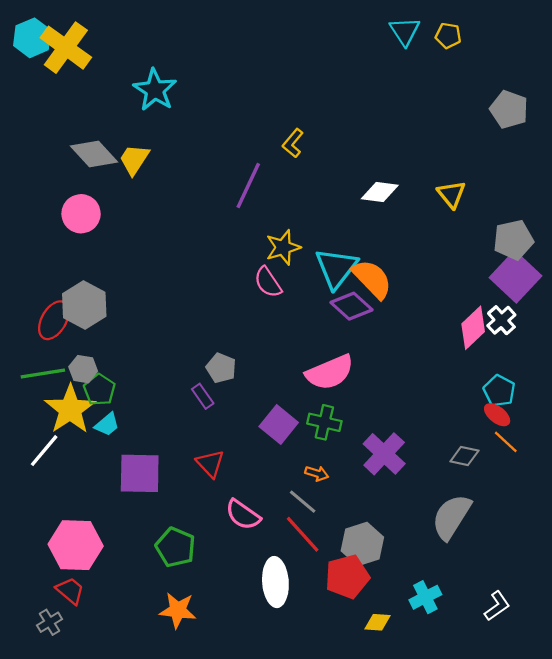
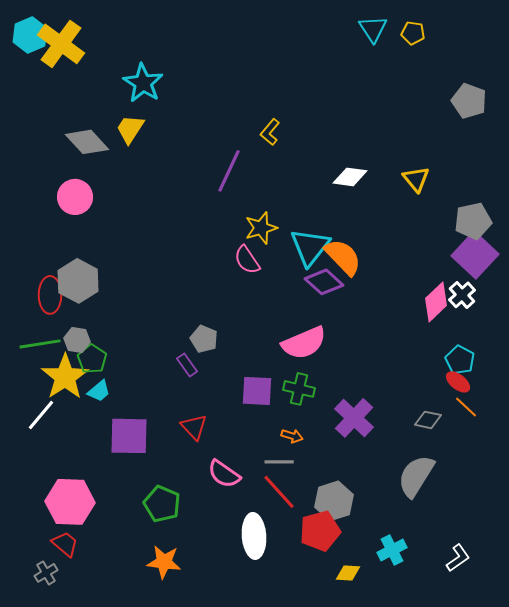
yellow trapezoid: (134, 159) -> (130, 129), moved
red ellipse: (54, 320) -> (50, 295), turned -30
purple square: (279, 424) -> (257, 391), turned -36
gray line: (303, 502) -> (279, 462), turned -40

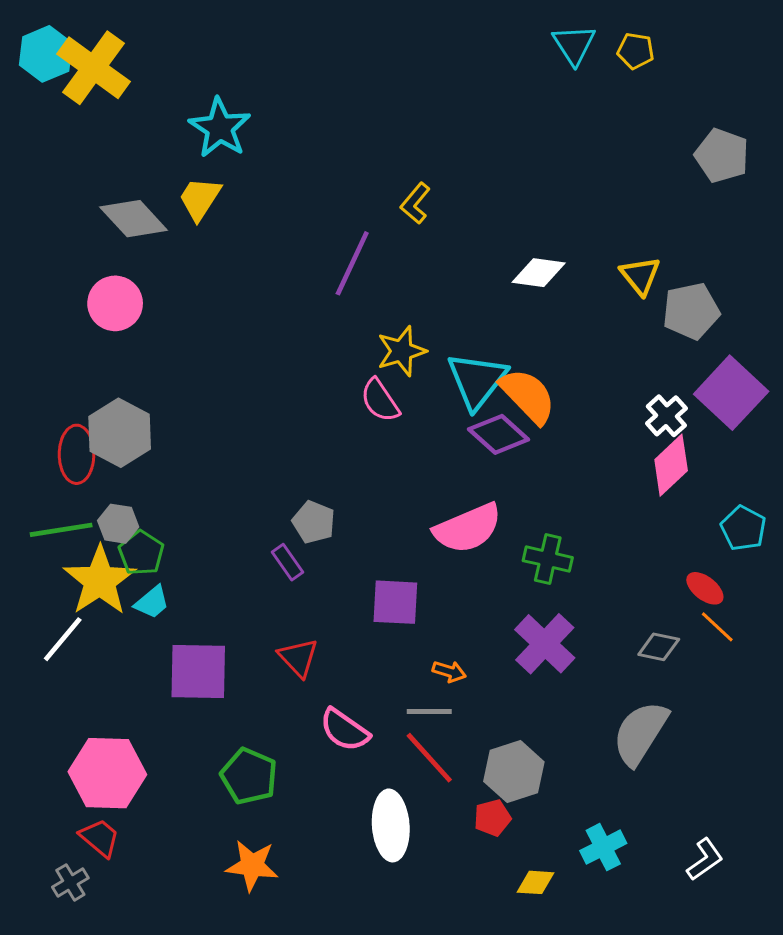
gray pentagon: (473, 221) -> (691, 311), moved
white cross: (462, 295) -> (666, 416), moved
cyan pentagon: (460, 360) -> (743, 528), moved
green cross: (299, 389) -> (548, 559), moved
red pentagon: (320, 531) -> (492, 818), size x0.6

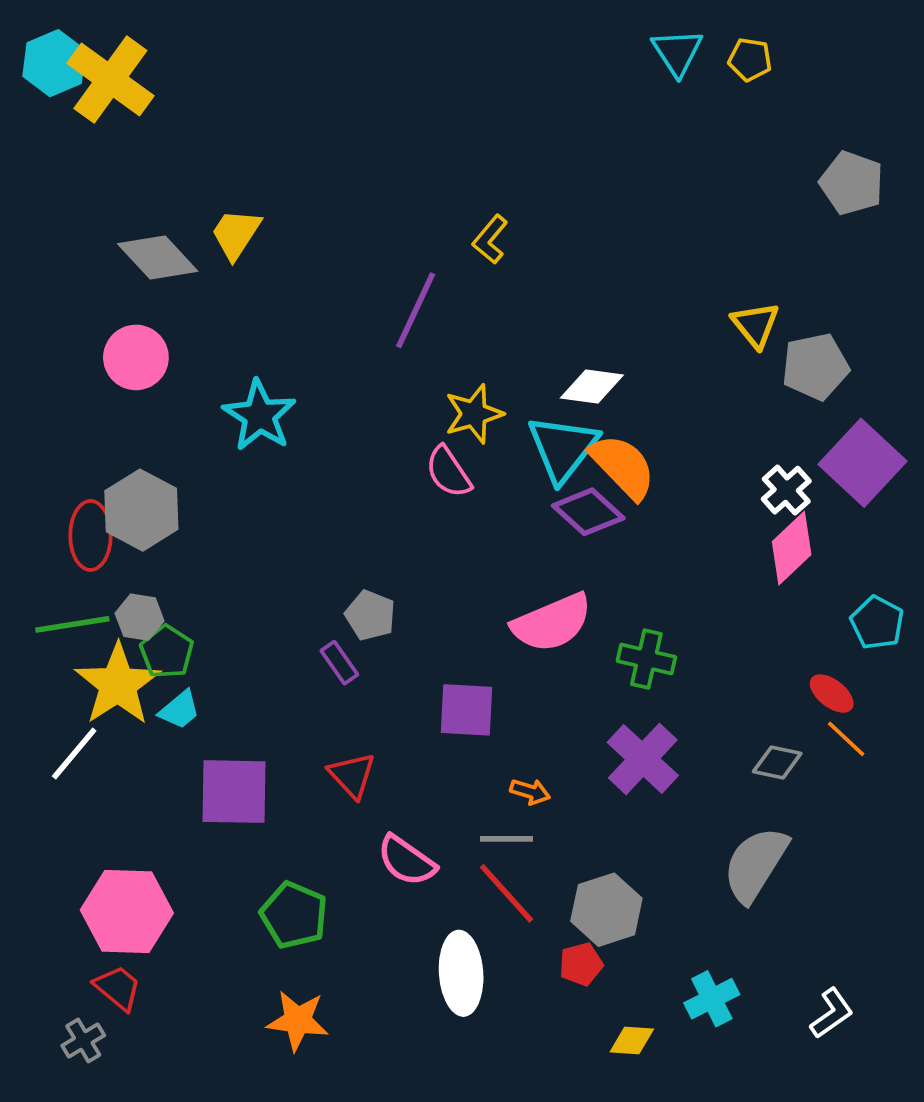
cyan star: (220, 128) -> (259, 416), moved
white diamond: (539, 273) -> (592, 387), moved

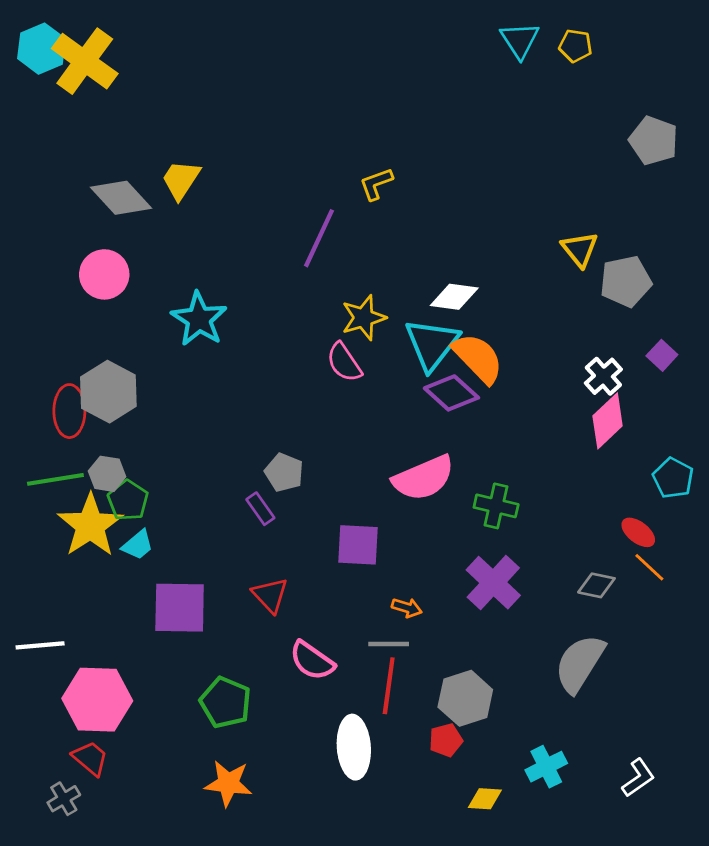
yellow L-shape: (490, 239) -> (376, 184), turned 30
purple square: (863, 463) -> (662, 355), size x0.5
white line: (74, 753) -> (40, 645), moved, turned 45
red line: (507, 893) -> (389, 686), turned 50

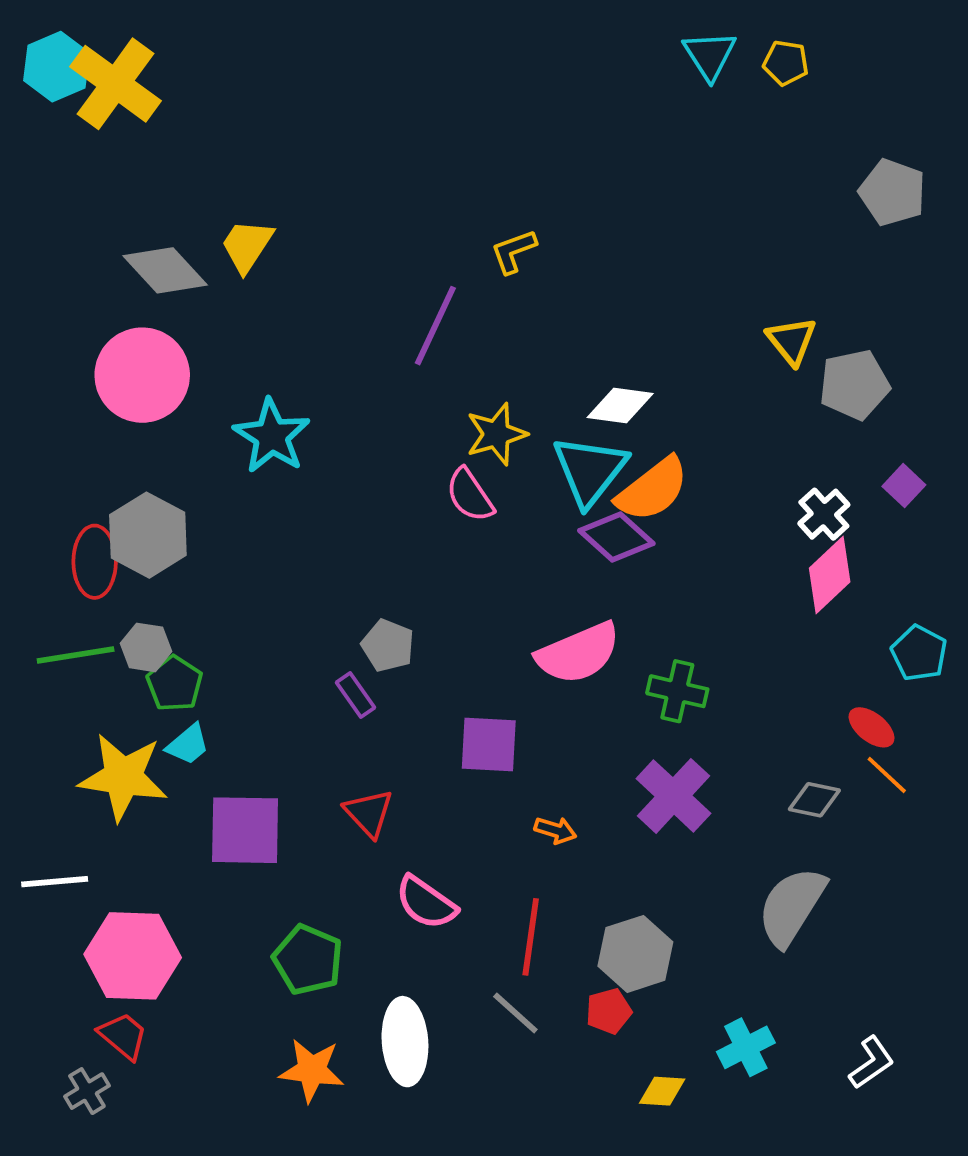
pink circle: (104, 274) -> (142, 375), size x1.4
orange semicircle: (478, 358) -> (653, 489), turned 96
yellow star: (90, 525) -> (123, 777), moved, turned -30
gray line: (389, 644) -> (515, 1013), moved, turned 42
white ellipse: (354, 747) -> (405, 1042), moved

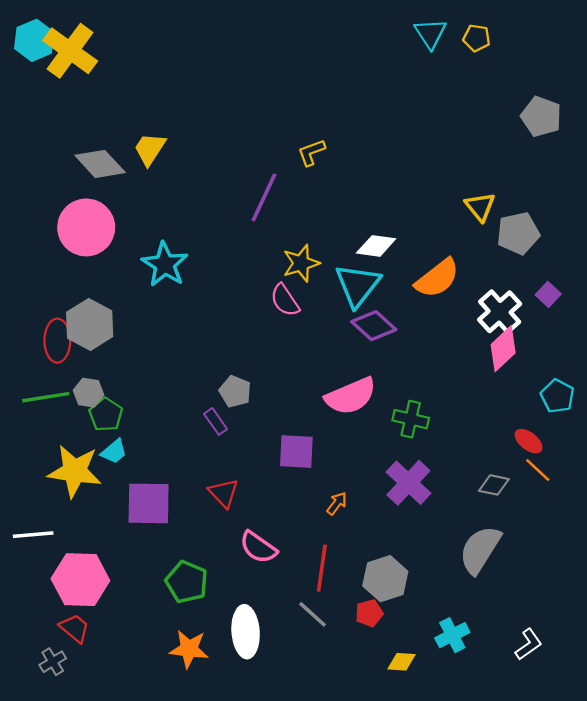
orange semicircle: (653, 489) -> (437, 278), moved
white cross: (824, 514) -> (500, 312), size x1.4
orange arrow: (555, 830) -> (337, 503), turned -70

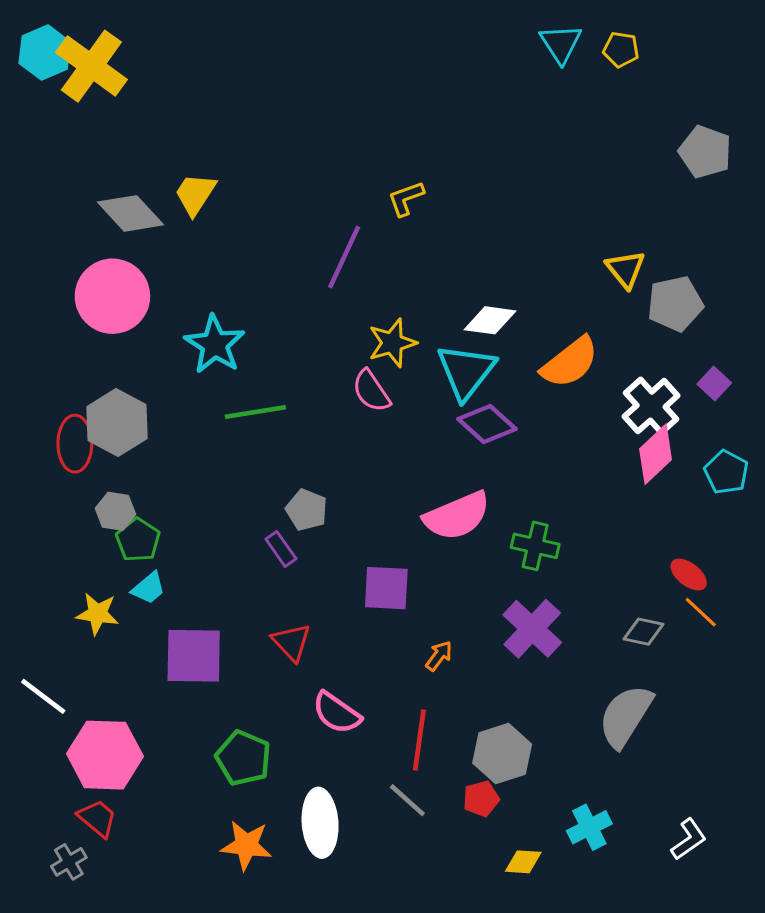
cyan pentagon: (557, 396) -> (726, 472), moved
green line: (46, 397) -> (255, 412), moved
yellow star: (75, 471) -> (97, 614), size x0.6
white line: (33, 535) -> (43, 696), turned 42

